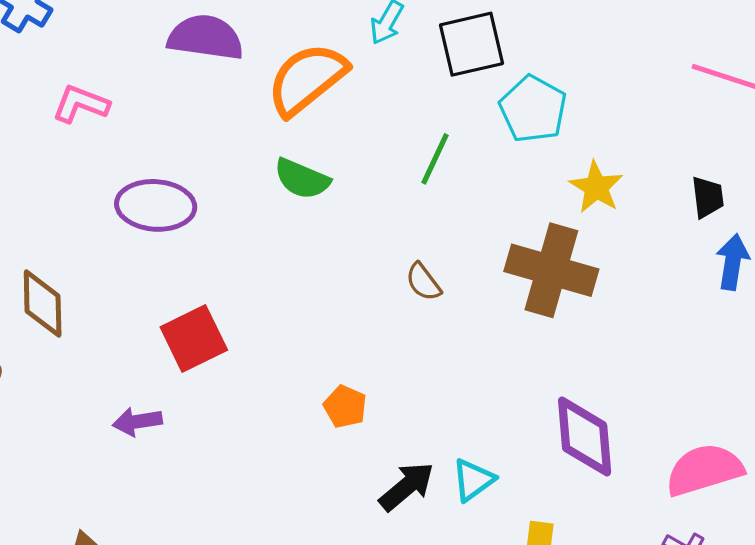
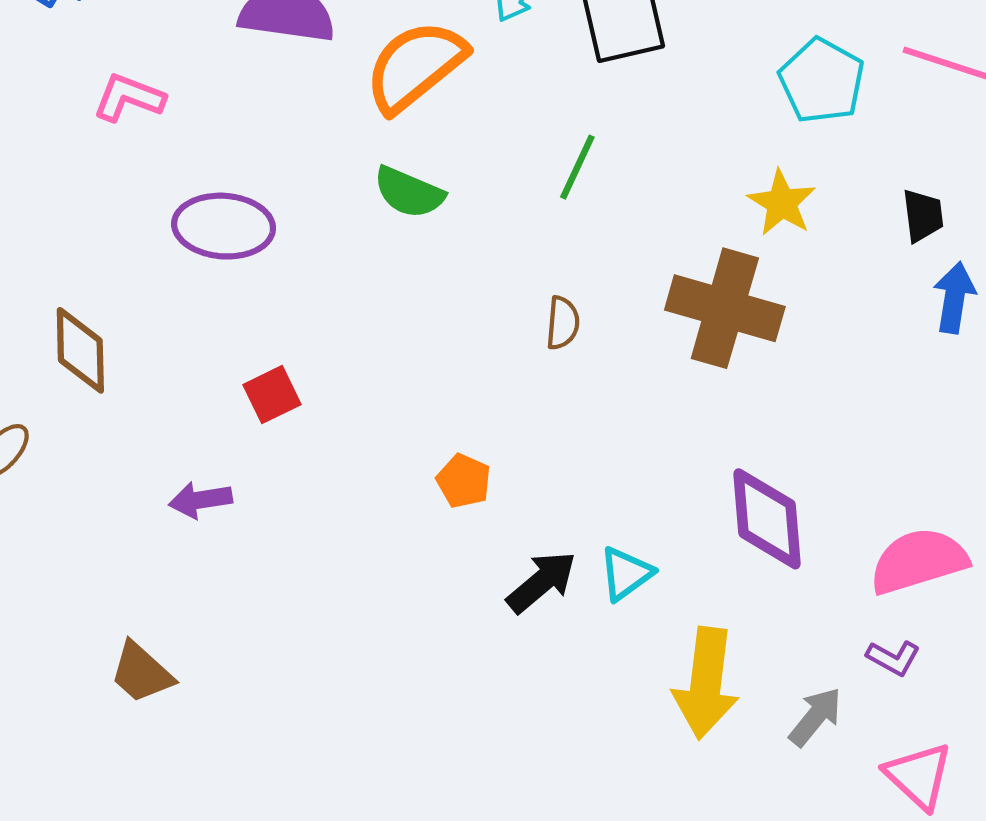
cyan pentagon: (533, 109) -> (822, 81), moved
brown semicircle: (423, 282) -> (563, 323), turned -138
red square: (194, 338) -> (272, 395), size x0.7

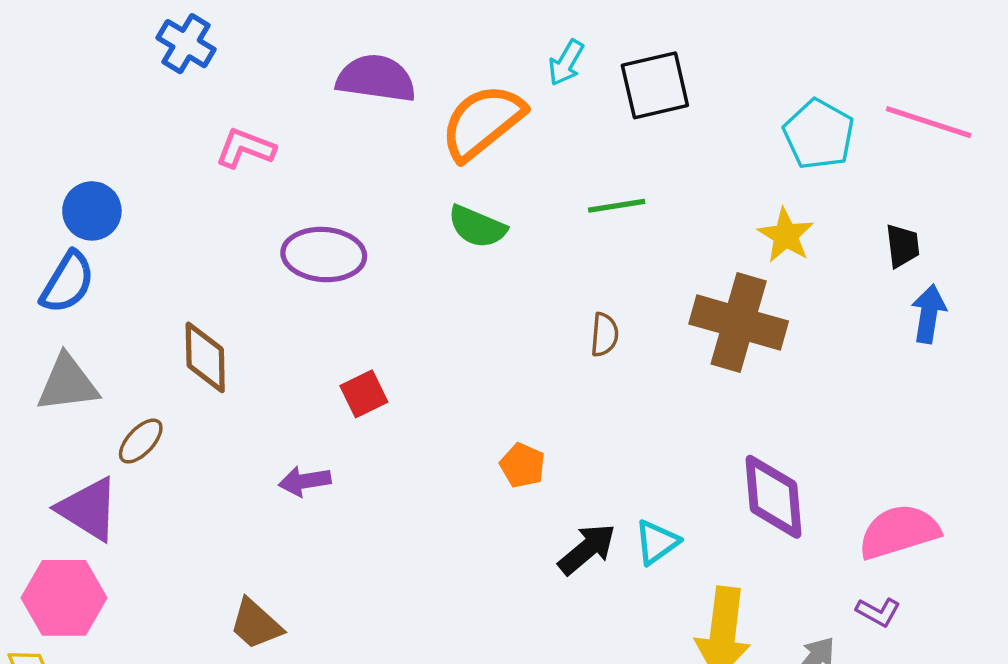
green line: (577, 167) -> (617, 206), turned 56

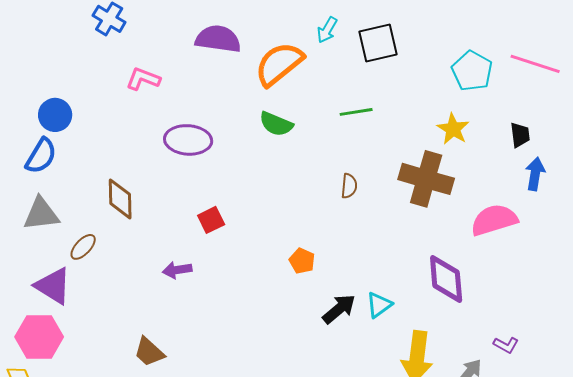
pink semicircle: (899, 532) -> (494, 220), moved

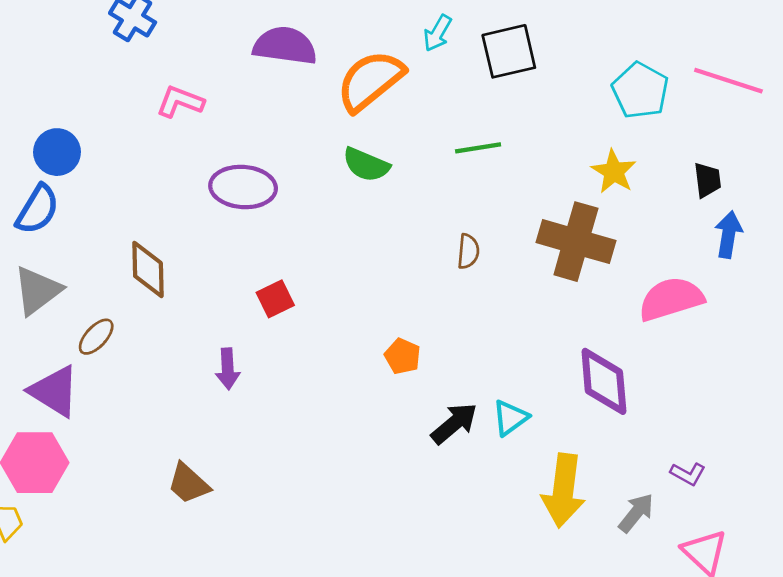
gray triangle: (41, 214) -> (37, 291), turned -30
purple arrow: (177, 270) -> (228, 369), turned -84

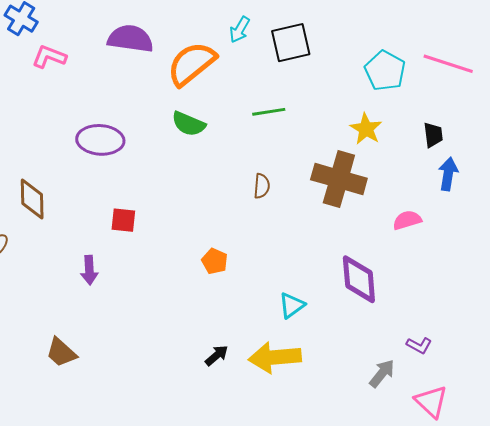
pink L-shape: (180, 102) -> (49, 57), moved
red square: (275, 299) -> (123, 220), turned 32
pink semicircle: (671, 299) -> (407, 220), size x0.6
black arrow: (454, 423) -> (217, 355), moved, size x0.7
yellow arrow: (563, 491) -> (275, 357), moved, turned 78

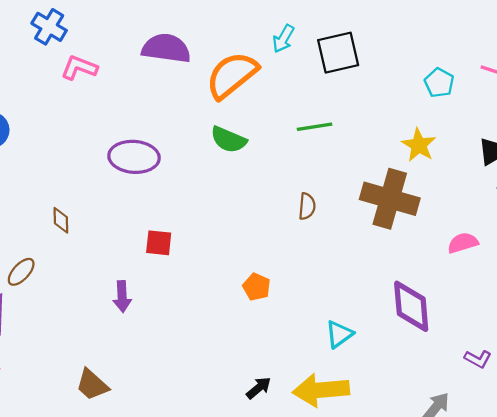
cyan pentagon: (385, 71) -> (439, 83), size x0.7
brown diamond: (32, 199) -> (61, 220), size x0.6
purple L-shape: (419, 345) -> (478, 359), moved

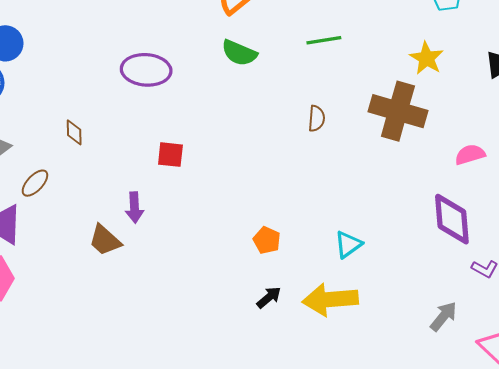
orange pentagon: (256, 287) -> (267, 240), moved
purple diamond: (411, 306) -> (452, 219), moved
brown trapezoid: (92, 385) -> (105, 240), moved

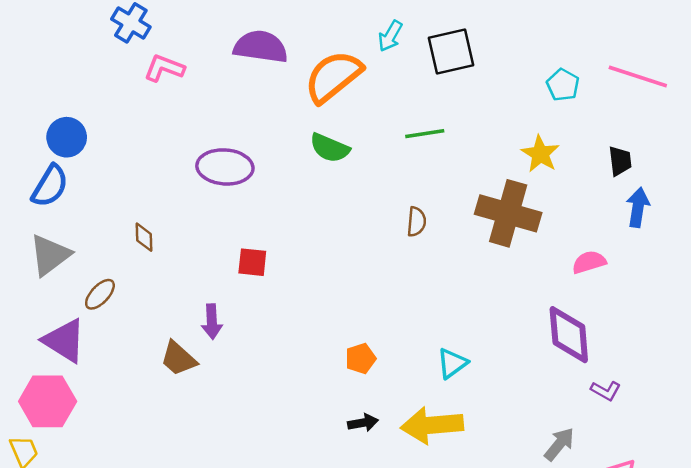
orange pentagon: (267, 240) -> (361, 359), turned 30
black arrow: (269, 297) -> (363, 423), turned 30

